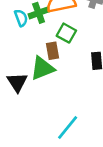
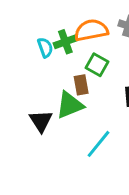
cyan line: (68, 128) -> (98, 144), moved

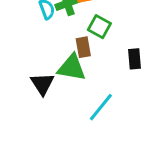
green triangle: (70, 105) -> (72, 68), turned 32

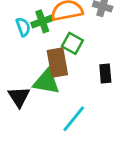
brown rectangle: (83, 47) -> (57, 63), size x1.5

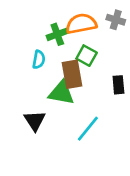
cyan semicircle: (23, 27) -> (39, 60), moved, turned 30
black triangle: (19, 97) -> (35, 121), moved

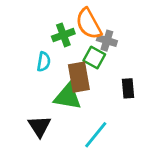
gray cross: (116, 20) -> (107, 41), moved
orange semicircle: (81, 24) -> (89, 24), turned -108

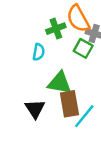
brown rectangle: (79, 77) -> (69, 104), moved

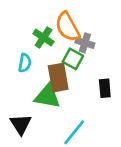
green cross: (56, 29) -> (43, 38), turned -36
brown rectangle: (69, 104) -> (58, 78), moved

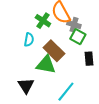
green square: (73, 59) -> (78, 37), moved
brown rectangle: (58, 78) -> (54, 51), turned -35

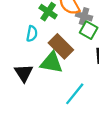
black triangle: (26, 86) -> (24, 73), moved

